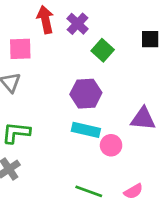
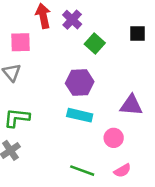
pink circle: (111, 145) -> (114, 138), moved

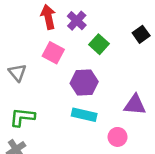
black square: (138, 33) -> (141, 34), turned -35
pink square: (21, 42) -> (53, 53), moved, turned 30

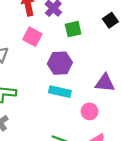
green square: (99, 44) -> (73, 29), turned 35

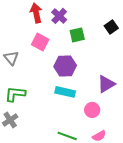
purple triangle: (105, 83) -> (106, 84), turned -36

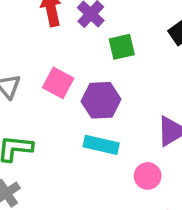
pink square: (40, 42) -> (58, 83), moved

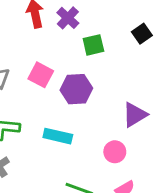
cyan rectangle: (101, 145) -> (58, 136), moved

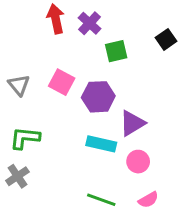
purple triangle: (135, 115) -> (132, 123), moved
cyan rectangle: (58, 136) -> (101, 144), moved

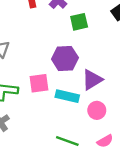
pink square: (62, 82) -> (39, 83), moved, turned -36

